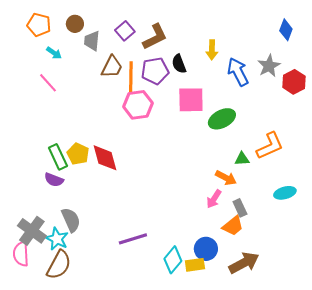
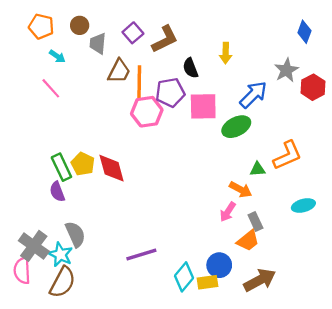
purple pentagon: (155, 71) -> (170, 93), moved
blue arrow: (238, 72) -> (253, 95), moved, turned 72
purple semicircle: (54, 180) -> (57, 192), turned 48

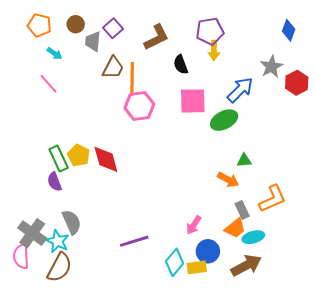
purple square: (133, 33) -> (113, 28), moved
purple pentagon: (170, 93) -> (210, 31), moved
orange L-shape: (287, 155) -> (272, 199), moved
cyan ellipse: (303, 205) -> (253, 237), moved
pink arrow: (228, 212) -> (194, 225), moved

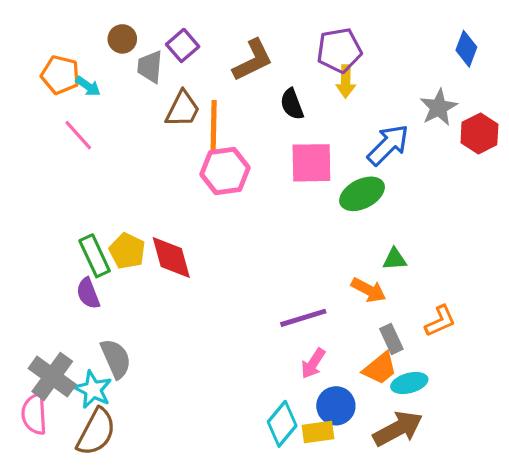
orange pentagon: (39, 25) -> (60, 75), moved
orange L-shape: (272, 199) -> (440, 321), size x0.7
purple line: (134, 241) -> (303, 318), moved

